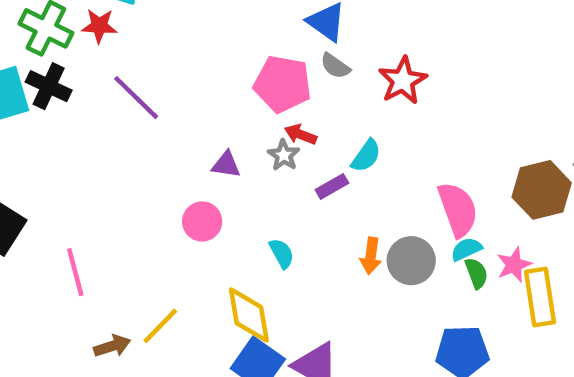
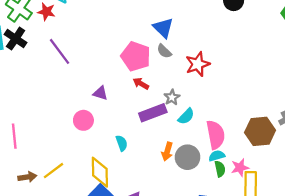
gray star: (284, 155) -> (172, 97), moved
cyan semicircle: (366, 156) -> (186, 116), moved
purple rectangle: (332, 186) -> (153, 113), size x1.6

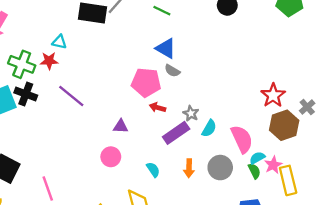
red star: (198, 64) -> (273, 95), moved
orange arrow: (167, 152) -> (189, 168), moved
cyan semicircle: (217, 156) -> (257, 158), moved

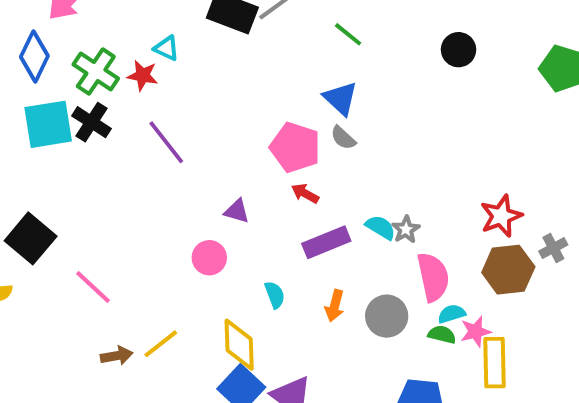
gray star: (191, 113) -> (406, 229), moved
cyan semicircle: (209, 128) -> (381, 227), moved, turned -102
green semicircle: (254, 171) -> (442, 335), turned -63
pink line: (48, 189) -> (93, 287), turned -40

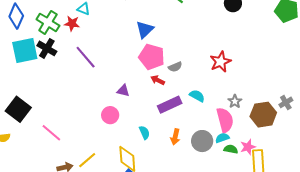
blue triangle: (341, 98) -> (145, 30), moved, turned 36
gray semicircle: (343, 138) -> (175, 67), moved, turned -64
red star: (501, 216) -> (220, 62), moved
gray star: (406, 229) -> (235, 101), moved
cyan semicircle: (452, 314) -> (222, 138), moved

